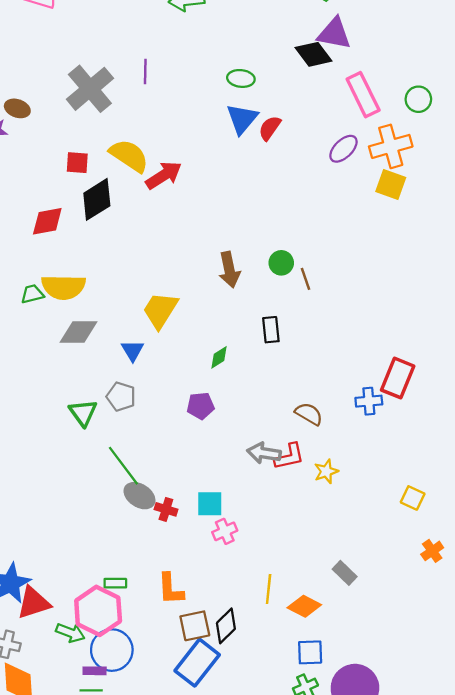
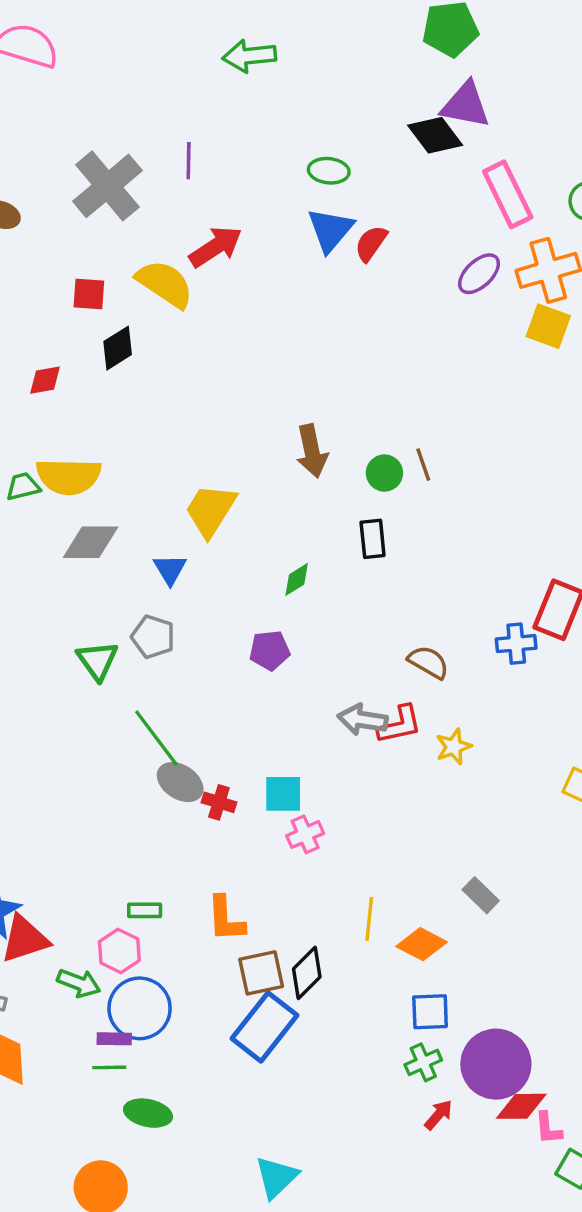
red arrow: (164, 175) -> (216, 247), moved
black diamond: (97, 199) -> (118, 348), size x0.7
red diamond: (47, 221) -> (45, 380), size x0.7
green circle: (281, 263) -> (384, 473), moved
pink hexagon: (98, 611) -> (119, 951), size x0.6

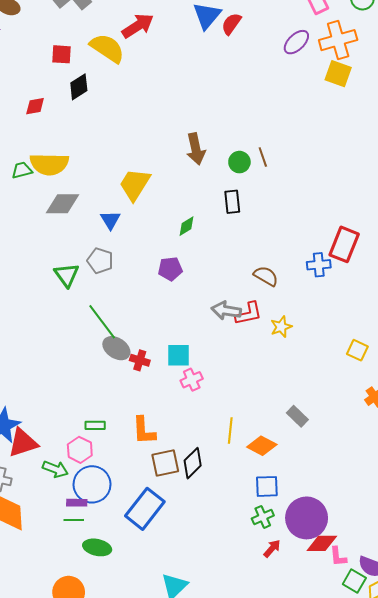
blue rectangle: (265, 1027) -> (145, 509), moved

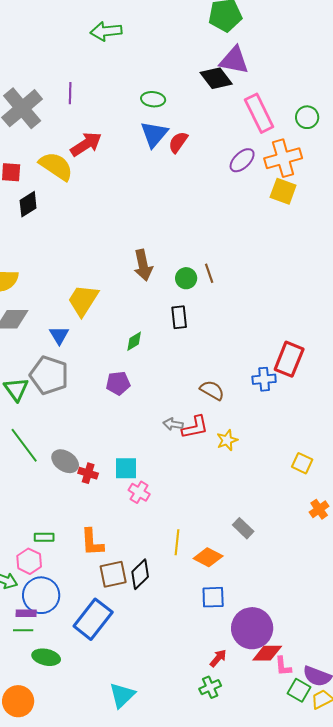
gray pentagon: (100, 261) -> (49, 375), size x1.5
gray arrow: (226, 311) -> (173, 424), size x0.7
green line: (102, 322) -> (24, 445), moved
pink cross: (192, 380) -> (139, 492), turned -35
green cross: (263, 517) -> (210, 687), moved

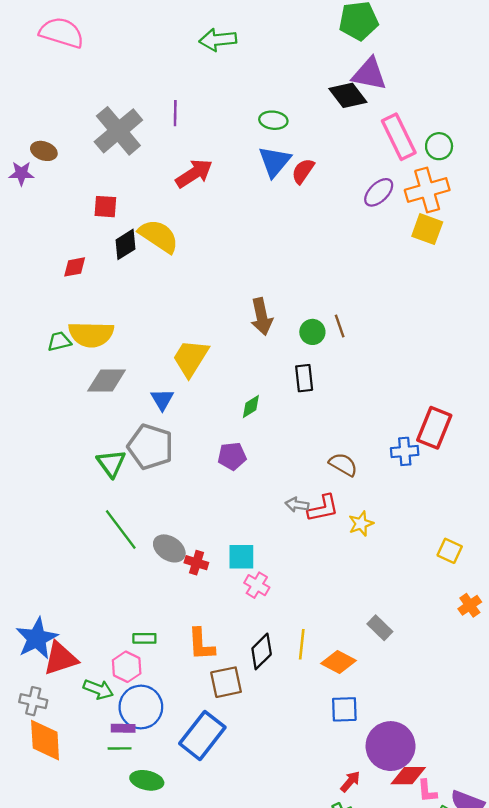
green circle: (307, 117) -> (439, 146), moved
yellow semicircle: (56, 166) -> (159, 236), moved
black diamond: (140, 574) -> (262, 651), moved

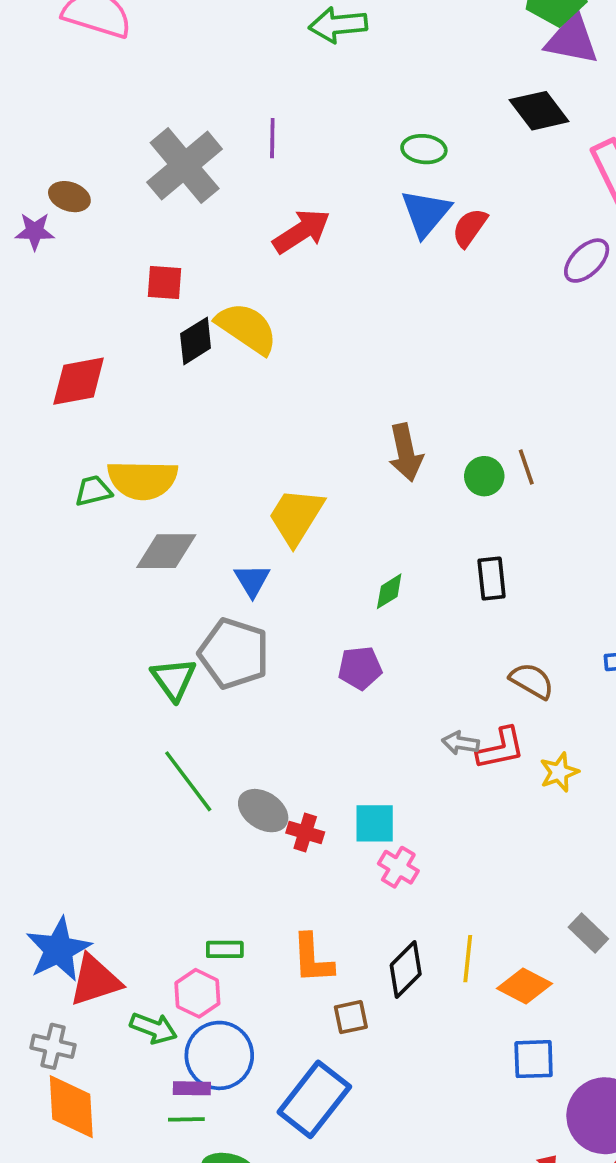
purple triangle: (369, 74) -> (572, 39), moved
red diamond: (75, 267) -> (79, 381), moved, size x1.6
black rectangle: (304, 378) -> (492, 579), moved
brown square: (226, 682) -> (351, 1017), size x0.7

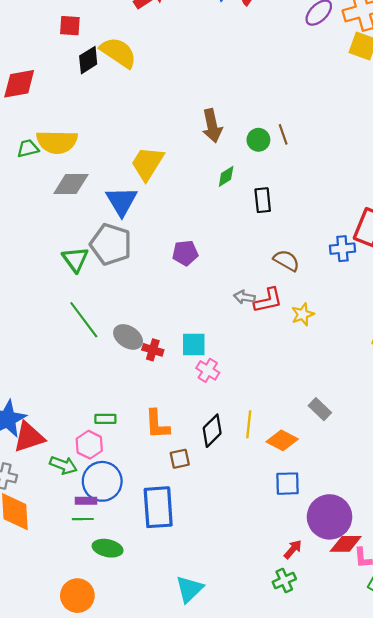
blue triangle: (252, 580) -> (122, 201), size x1.5
green diamond: (389, 591) -> (226, 176), moved
blue rectangle: (314, 1099) -> (158, 507), turned -42

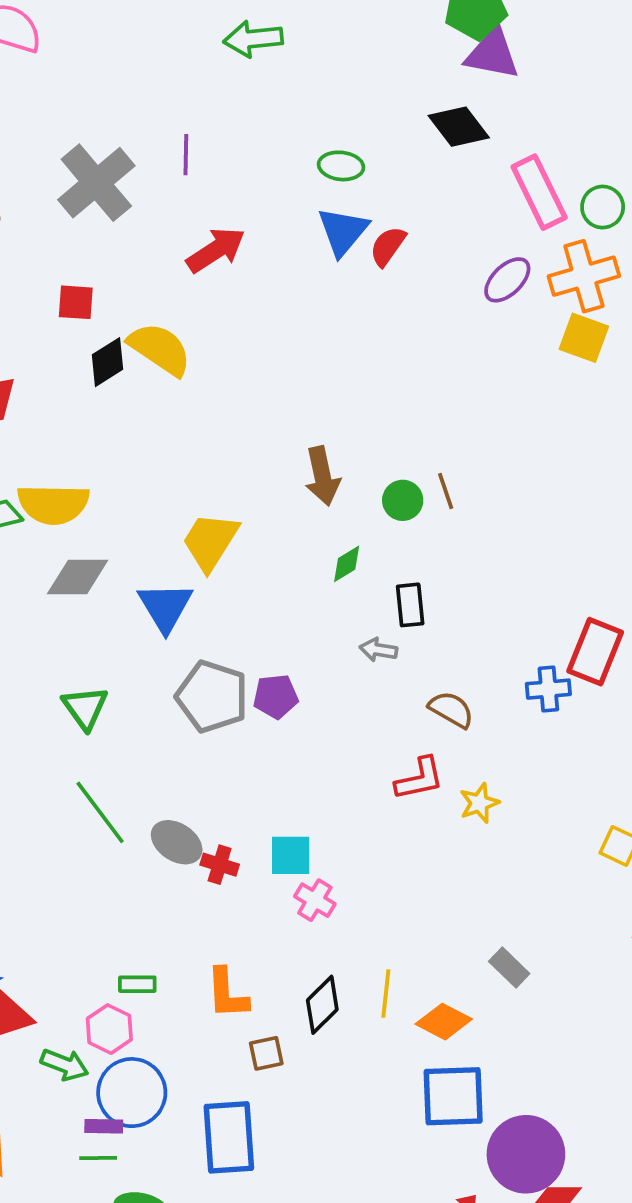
gray pentagon: (111, 244) -> (212, 697), moved
gray arrow: (244, 297) -> (378, 650), moved
blue square: (288, 484) -> (453, 1096), size x1.5

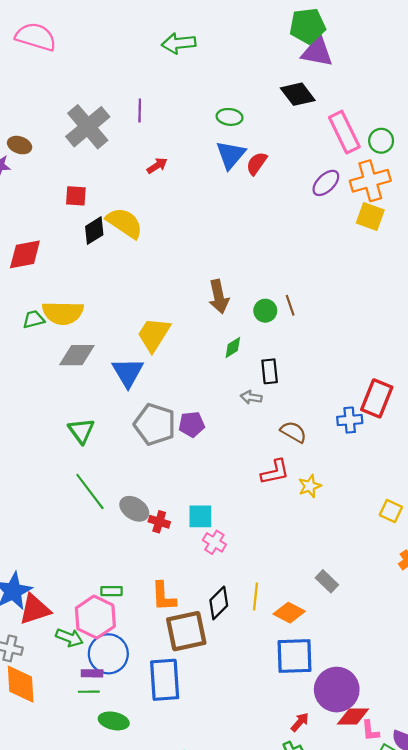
red arrow: (216, 250) -> (157, 166), size x0.6
pink hexagon: (109, 1029) -> (95, 617), size x1.5
brown square: (266, 1053) -> (186, 631), size x2.0

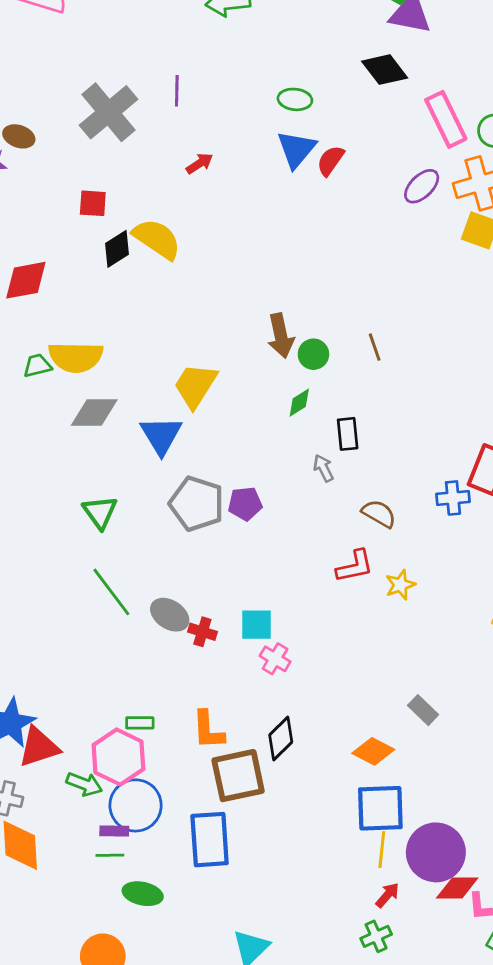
green circle: (265, 311) -> (313, 354), moved
gray arrow: (251, 397) -> (323, 468), turned 54
yellow line: (256, 596) -> (382, 850), moved

